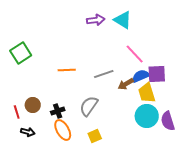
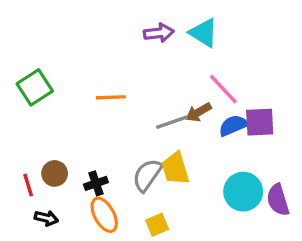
orange line: (67, 70) -> (111, 97), moved
brown arrow: (126, 84) -> (199, 112), moved
yellow trapezoid: (147, 93) -> (175, 168), moved

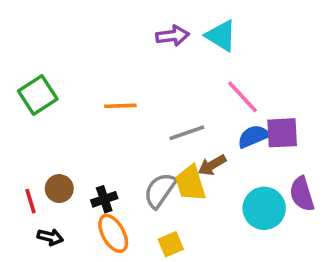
brown arrow: (199, 112) -> (212, 165), moved
purple semicircle: (278, 200) -> (302, 194), moved

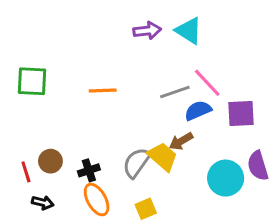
green square: (38, 95) -> (32, 81), turned 36
gray line: (187, 133) -> (175, 92), moved
blue semicircle: (253, 136) -> (198, 110), moved
yellow trapezoid: (190, 183) -> (163, 157), turned 148

